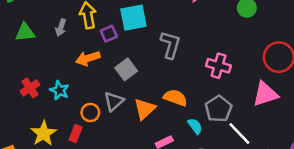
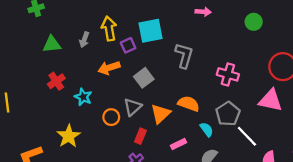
red cross: (30, 88) -> (56, 81), moved
pink triangle: (265, 94) -> (270, 100), turned 30
red rectangle: (76, 133) -> (140, 136), moved

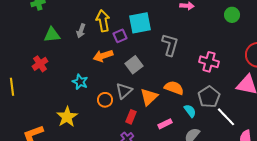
red cross: (56, 81) -> (40, 64), moved

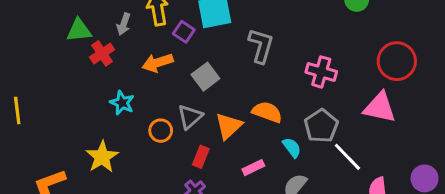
purple square: (120, 36) -> (184, 32), turned -32
red cross: (40, 64) -> (102, 53), moved

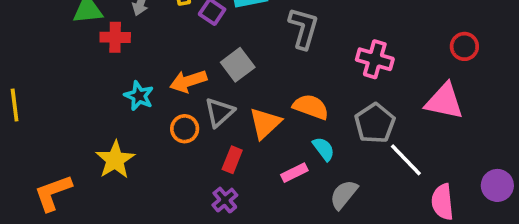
red cross: (102, 53) -> (115, 37), turned 35
red circle: (397, 61) -> (464, 46), size x0.6
orange arrow: (158, 63) -> (188, 81), moved
cyan semicircle: (292, 148) -> (324, 149), moved

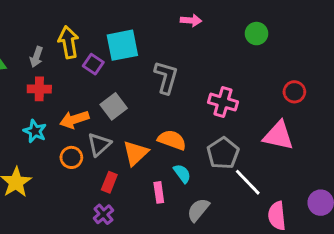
red cross: (115, 37) -> (39, 89), moved
pink rectangle: (294, 173) -> (159, 192), turned -72

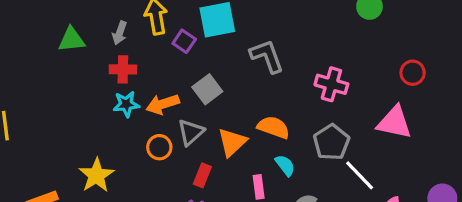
gray L-shape: (166, 77) -> (267, 56), turned -36
cyan star: (35, 131) -> (126, 104), moved, turned -30

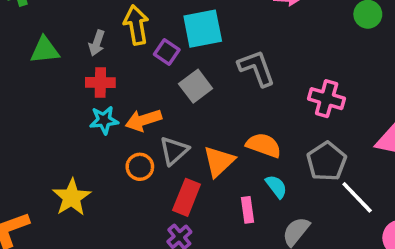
gray square: (207, 89) -> (196, 86), moved
red rectangle: (202, 175) -> (187, 197), size x1.4

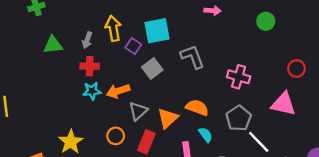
orange circle: (140, 167) -> (116, 136), moved

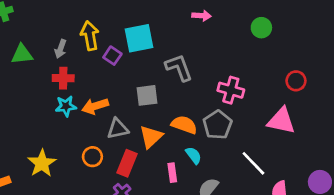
gray square: (152, 69) -> (147, 95), moved, turned 30
gray triangle: (138, 111) -> (118, 129), turned 30
gray pentagon: (239, 118) -> (217, 125), moved

